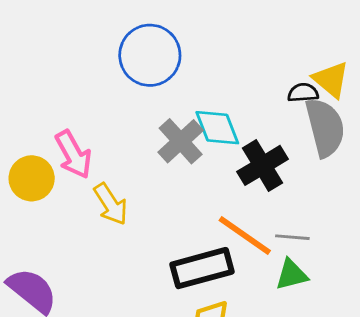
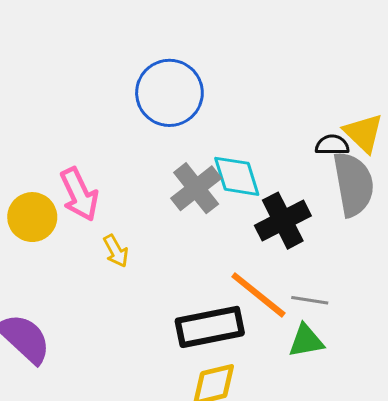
yellow arrow: (111, 204) -> (116, 251), size x0.7

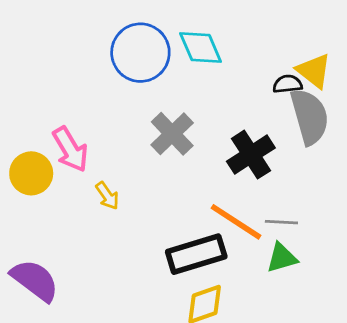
cyan diamond: (237, 176) -> (201, 47), moved

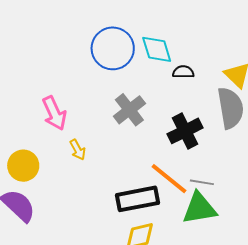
black semicircle: (288, 84) -> (183, 72), moved
yellow circle: (31, 173) -> (23, 166), moved
green triangle: (282, 258) -> (199, 208), size x1.5

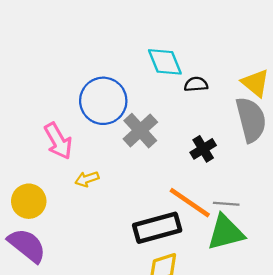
blue circle: (113, 48) -> (103, 101), moved
black cross: (185, 131) -> (203, 149), size x0.7
yellow arrow: (78, 150) -> (87, 179), turned 105

